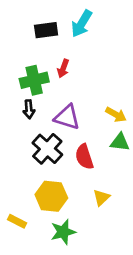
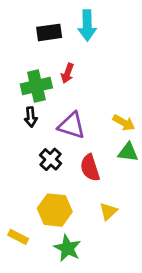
cyan arrow: (82, 24) -> (87, 25), turned -32
black cross: (47, 149) -> (51, 159), size x0.7
green star: (63, 232) -> (67, 248), turned -30

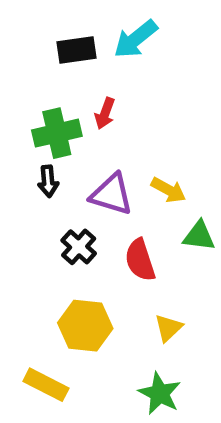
cyan arrow: (87, 25) -> (136, 39), turned 52
yellow arrow: (124, 123) -> (168, 190), moved
yellow rectangle: (18, 237) -> (46, 385), moved, size x1.4
green star: (67, 248) -> (160, 393), moved

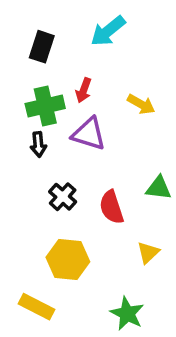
black rectangle: (77, 50) -> (42, 47), moved, turned -64
yellow arrow: (168, 190) -> (141, 104), moved
purple triangle: (112, 194) -> (89, 134), moved
yellow triangle: (168, 328) -> (148, 253), moved

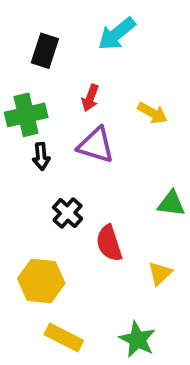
green cross: (45, 106) -> (26, 115), moved
red semicircle: (111, 207) -> (109, 243), moved
yellow hexagon: (68, 260) -> (41, 281), moved
yellow rectangle: (36, 307) -> (64, 338), moved

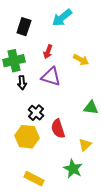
yellow hexagon: (41, 281) -> (27, 137), moved
green star: (137, 339) -> (73, 169), moved

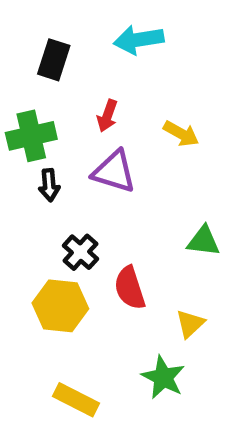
cyan arrow: (62, 18) -> (139, 40), turned 30

